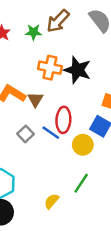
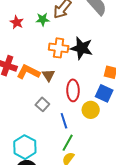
blue line: (51, 133) -> (64, 121), moved, turned 42
green line: (81, 183) -> (68, 143), moved

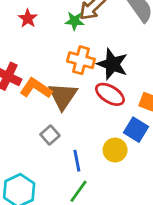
green star: (43, 19) -> (75, 21), moved
brown triangle: (48, 75) -> (63, 96), size x1.6
red ellipse: (73, 90) -> (110, 94), moved, turned -65

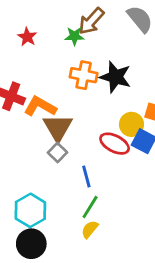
red ellipse: (110, 94) -> (115, 144), moved
brown triangle: (63, 96) -> (58, 128), moved
yellow circle: (115, 150) -> (131, 124), moved

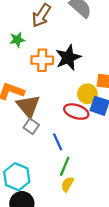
green star: (74, 36) -> (17, 40), moved
black star: (115, 77) -> (68, 57), turned -30

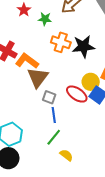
gray square: (31, 126) -> (49, 97), moved, turned -32
yellow semicircle: (67, 184) -> (66, 155), moved, turned 80

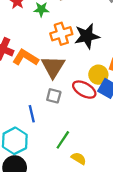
orange cross: (61, 42) -> (61, 34), turned -30
brown triangle: (38, 77) -> (53, 67), moved
blue line: (54, 115) -> (32, 114), moved

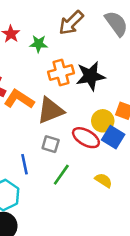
brown triangle: (53, 67) -> (50, 111), turned 35
green line: (63, 140) -> (61, 175), moved
yellow semicircle: (79, 158) -> (104, 180), moved

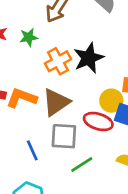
gray square: (51, 144) -> (64, 136), size x1.5
blue line: (25, 164) -> (32, 150), moved
green line: (61, 175) -> (82, 165), turned 35

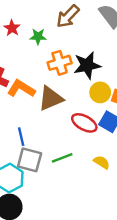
yellow circle: (111, 101) -> (100, 92), moved
gray square: (64, 136) -> (30, 160), moved

